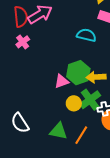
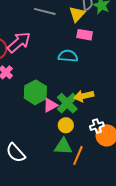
green hexagon: (78, 73) -> (35, 92), moved
green cross: (90, 100) -> (67, 103), moved
green triangle: (58, 131) -> (63, 146), moved

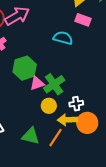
yellow arrow: (84, 96) -> (67, 120), moved
white cross: (97, 126) -> (76, 104), moved
green triangle: (63, 146) -> (31, 136), moved

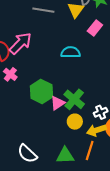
pink rectangle: (83, 20) -> (95, 28), moved, turned -56

